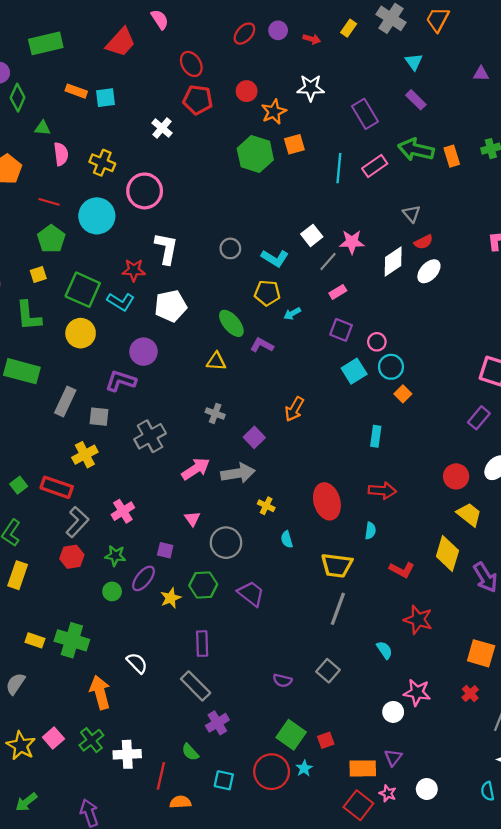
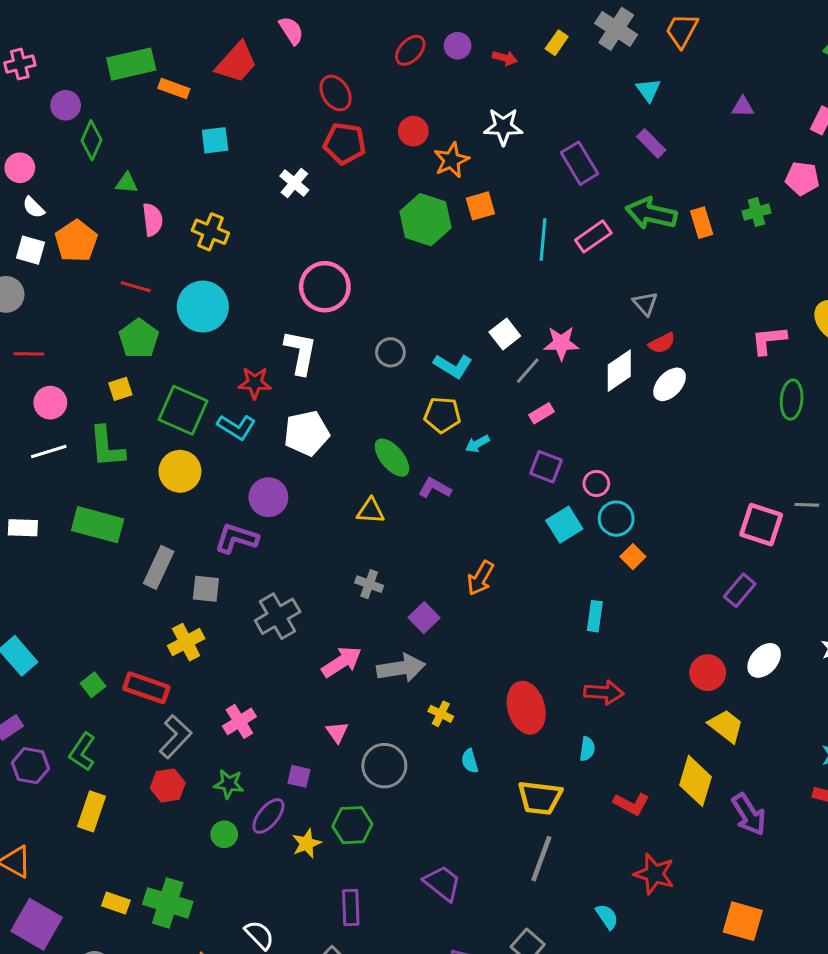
orange rectangle: (76, 91) -> (174, 88), moved
pink circle: (145, 191) -> (325, 287), moved
purple trapezoid: (251, 594) -> (442, 883), moved

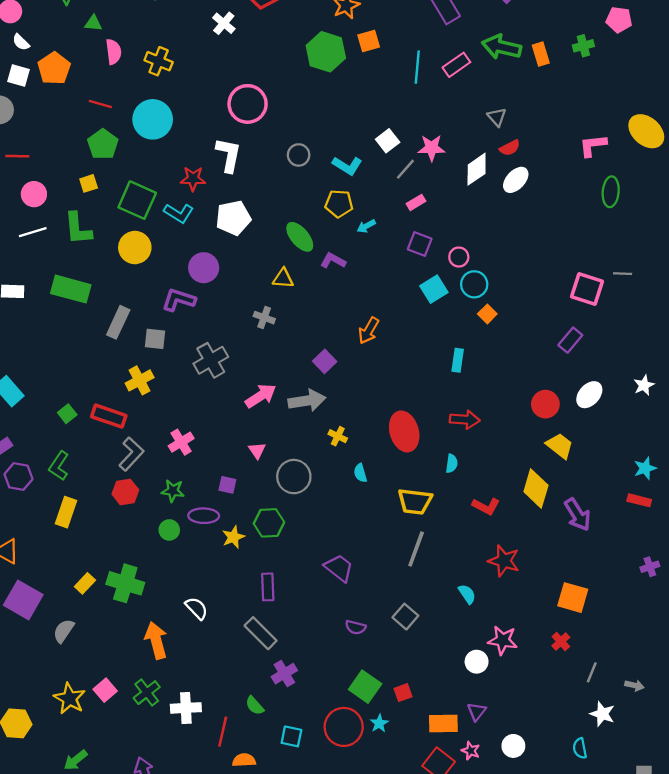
gray cross: (369, 584) -> (264, 318), moved
purple ellipse: (268, 816) -> (204, 516), turned 52
yellow rectangle: (116, 903) -> (85, 583), turned -66

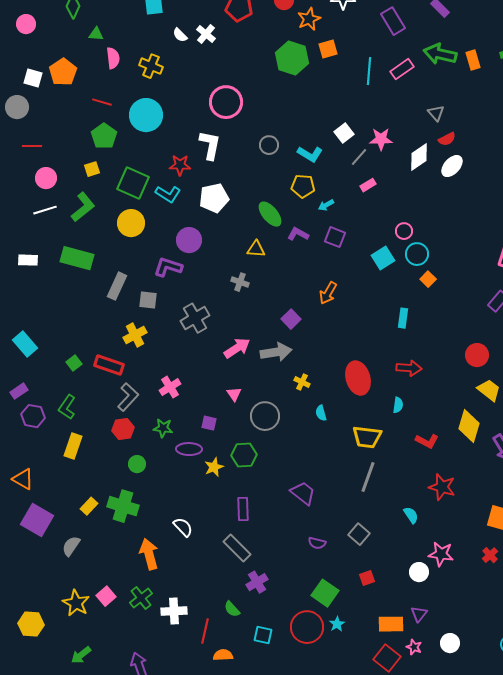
white semicircle: (21, 42) -> (180, 35), moved
green L-shape: (78, 229) -> (83, 207), turned -124
purple square: (420, 244) -> (335, 237), moved
green circle: (169, 530) -> (137, 464), moved
red square: (403, 693) -> (367, 578), moved

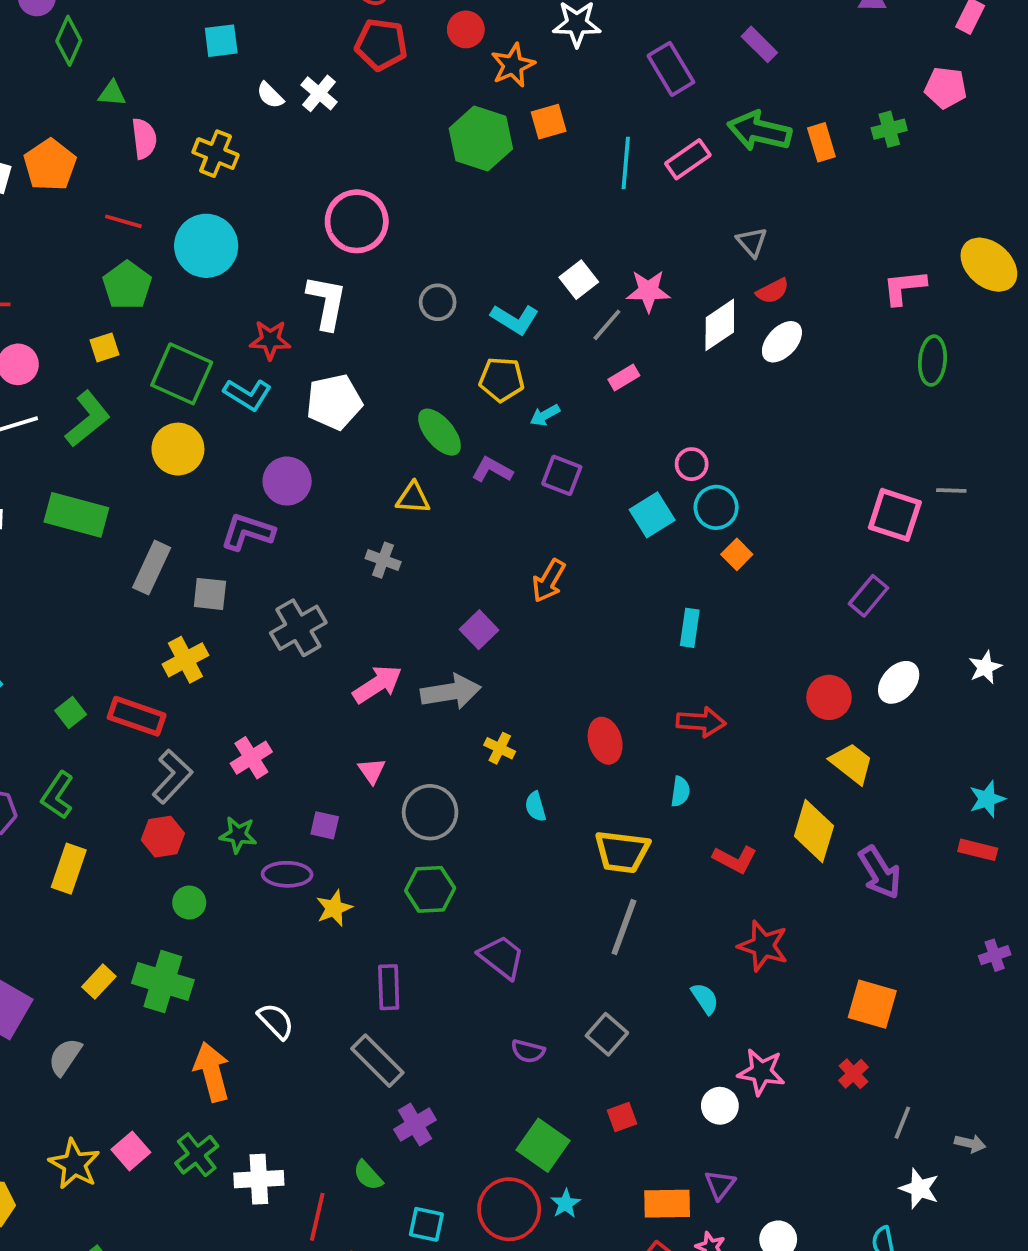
red ellipse: (358, 378) -> (605, 741), size x0.7
green hexagon: (244, 455) -> (430, 889), moved

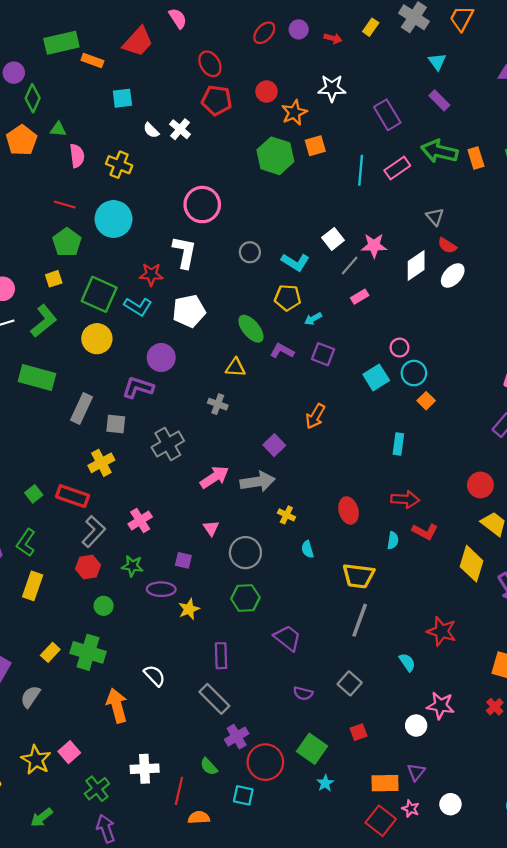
orange pentagon: (50, 165) -> (22, 140), moved
red semicircle: (773, 291) -> (447, 246), turned 60
red L-shape: (735, 859) -> (425, 532), moved
green cross: (197, 1155) -> (97, 789), moved
red circle: (509, 1209) -> (265, 762), moved

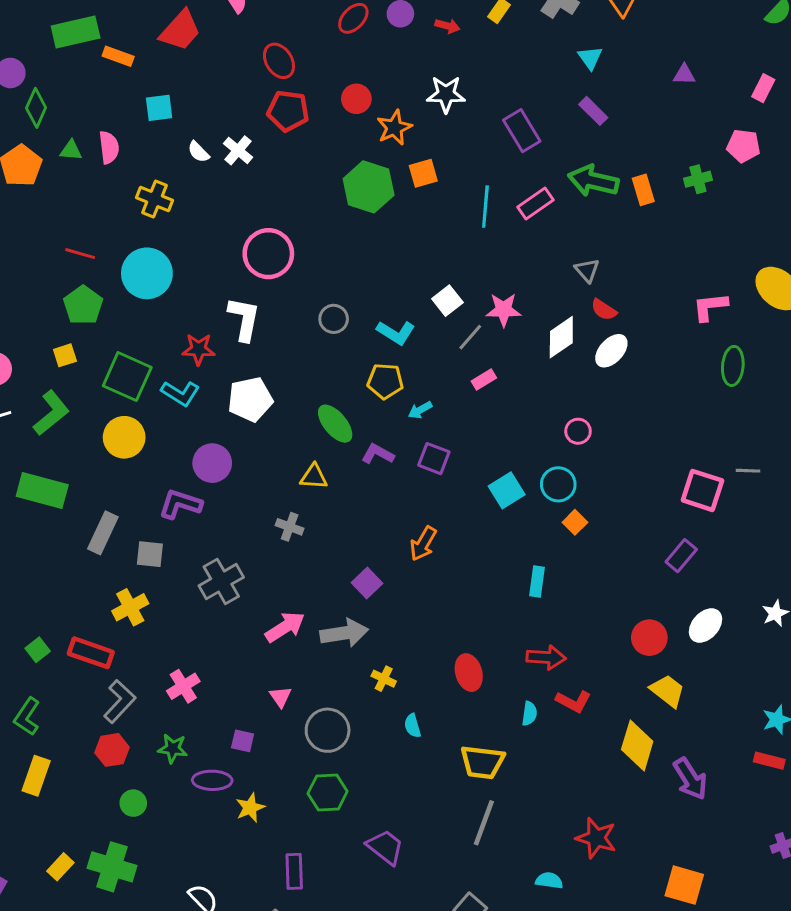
pink semicircle: (77, 156) -> (109, 147), moved
pink circle: (399, 348) -> (578, 431), moved
cyan semicircle: (407, 662) -> (549, 880), turned -48

